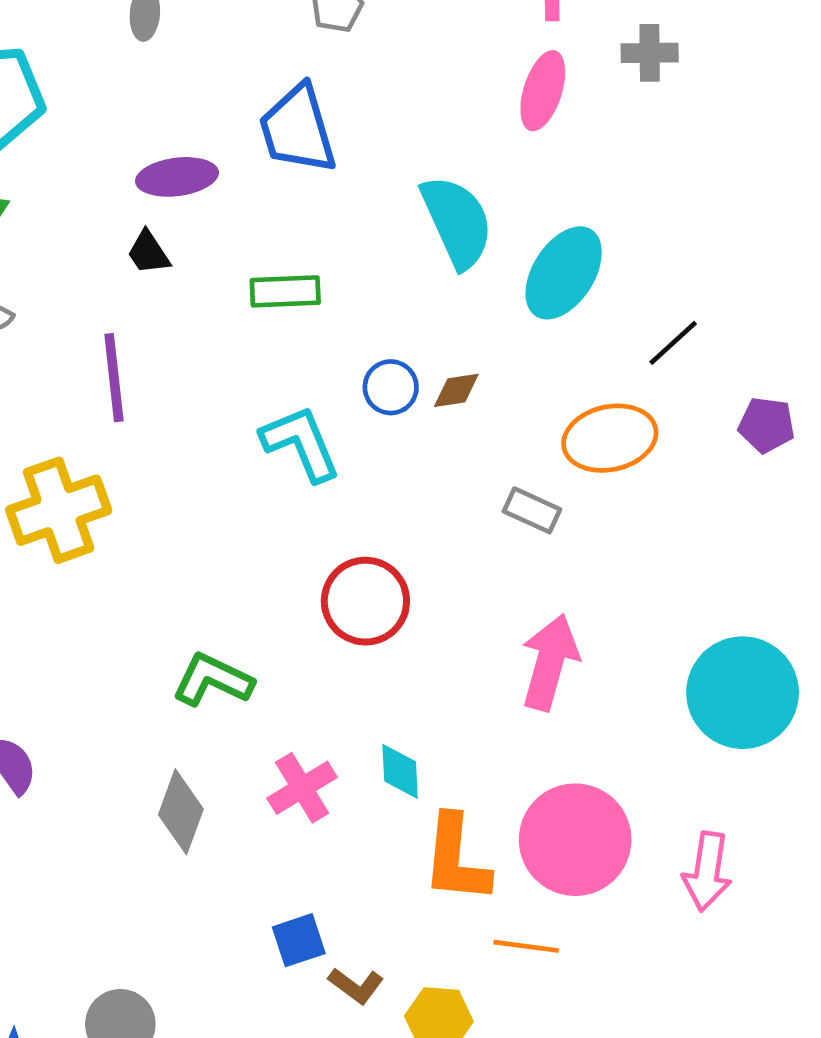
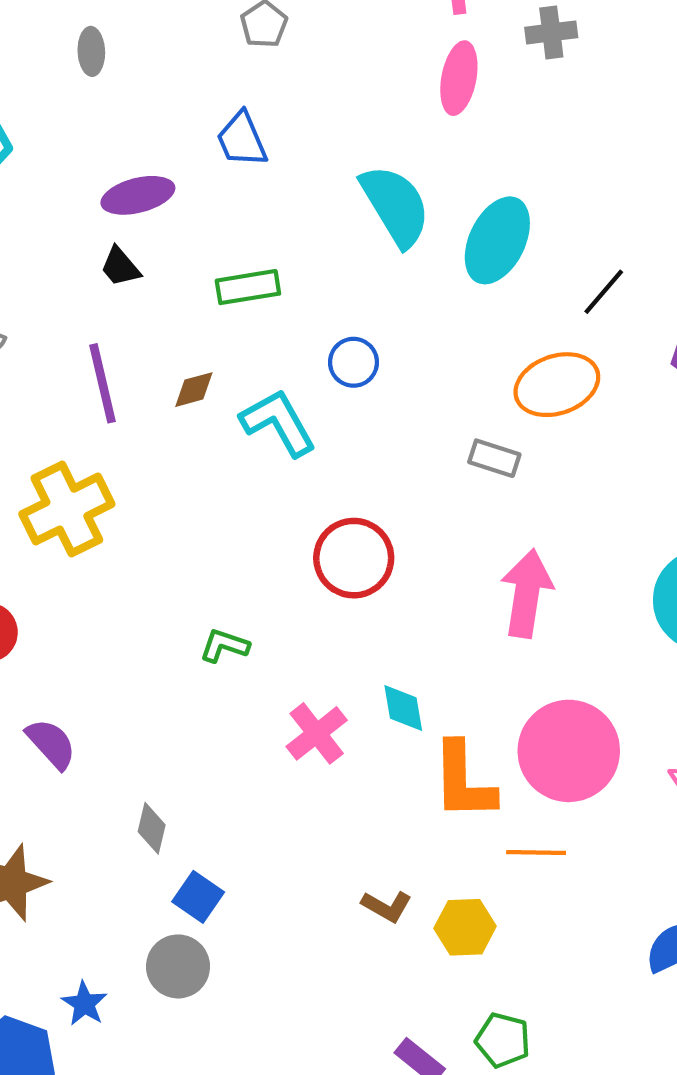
blue trapezoid: (298, 129) -> (242, 139), size x0.7
brown diamond: (456, 390) -> (194, 390), moved
green L-shape: (213, 680) -> (224, 646), size x0.7
gray diamond: (181, 812) -> (152, 828), moved, size x0.7
blue square: (299, 940) -> (198, 897), moved, turned -30

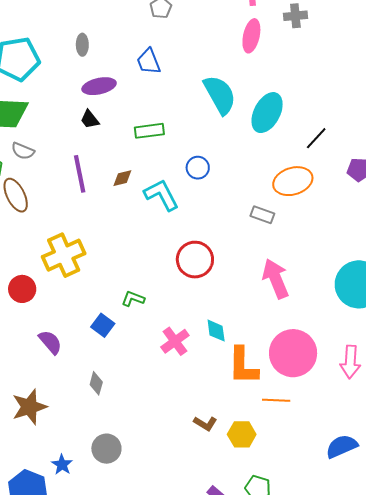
gray ellipse: (91, 51) -> (82, 45), moved
yellow cross: (67, 509) -> (64, 255), moved
pink arrow: (527, 593) -> (276, 279), turned -33
blue square: (198, 897) -> (103, 325), moved

